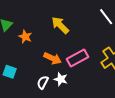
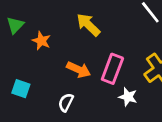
pink rectangle: (77, 58) -> (112, 69), turned -40
white star: (61, 79) -> (128, 97), moved

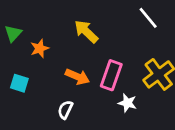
orange star: (41, 41) -> (40, 48), turned 30
cyan square: (21, 89) -> (19, 83), moved

